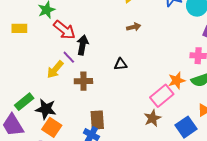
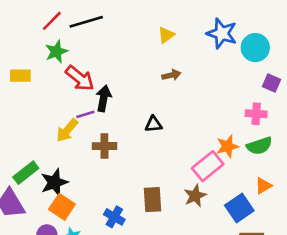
purple line: (69, 57) -> (85, 114), turned -64
black star: (46, 109) -> (54, 182), turned -30
brown rectangle: (97, 120) -> (152, 200), moved

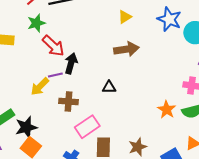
brown arrow: (171, 75) -> (126, 49), size x1.6
orange star: (228, 146) -> (167, 110), turned -30
pink rectangle: (208, 166) -> (87, 127), moved

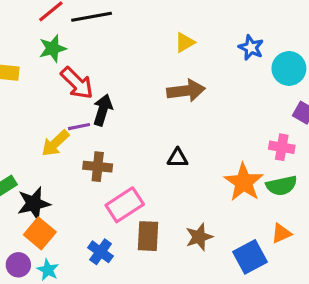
blue star: (169, 19) -> (251, 48), size x0.7
black triangle: (109, 87) -> (178, 158), moved
orange star: (167, 110) -> (244, 182), size x1.4

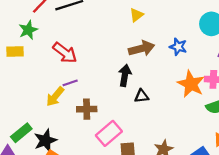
green star: (53, 48) -> (28, 30), moved
blue star: (251, 48) -> (178, 47), moved
black arrow: (103, 110) -> (125, 75), moved
orange star: (244, 182) -> (191, 84), moved

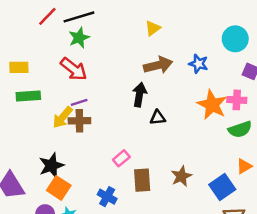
green star: (28, 30) -> (79, 38), moved
brown cross: (87, 109) -> (79, 121), moved
green rectangle: (21, 133) -> (28, 96), moved, turned 35
pink rectangle: (109, 133) -> (121, 158), size x0.6

